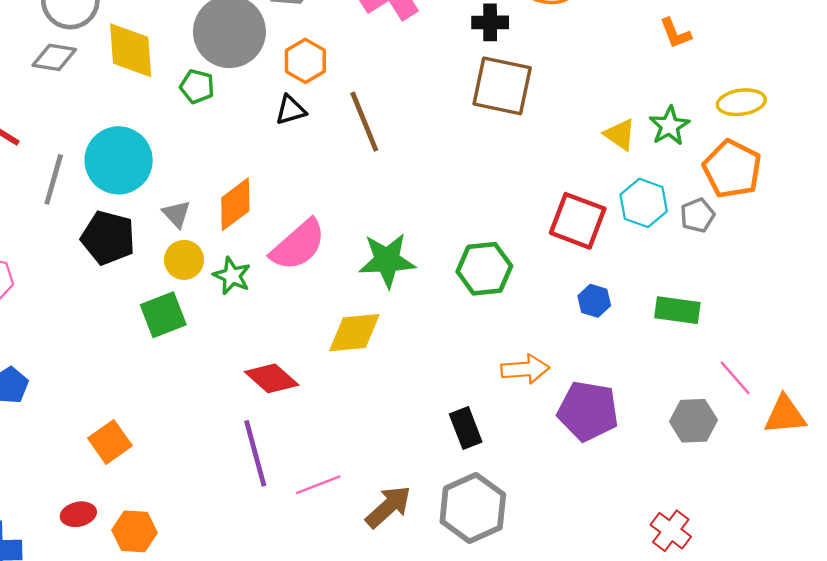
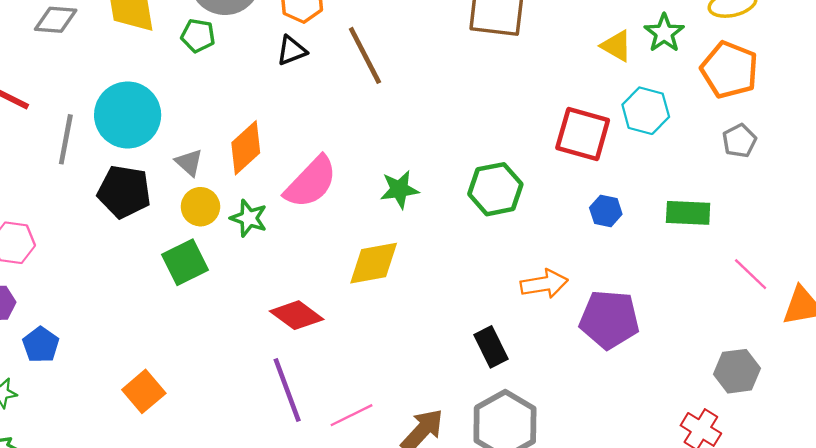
gray pentagon: (697, 215) -> (739, 141), moved
green star: (387, 260) -> (399, 189), size x0.7
gray hexagon: (693, 421) -> (737, 371), moved

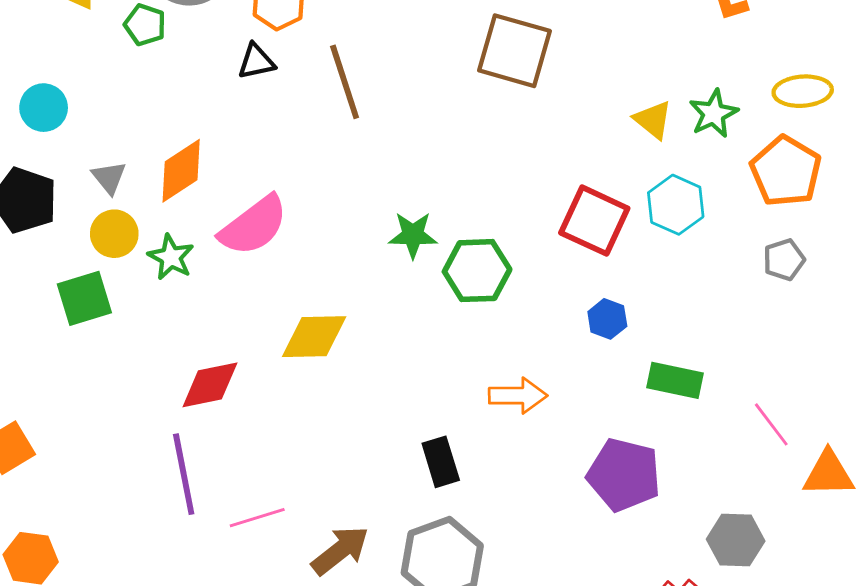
cyan circle: (128, 115) -> (44, 108), size x0.6
green star: (399, 189) -> (413, 235), moved
green rectangle: (688, 213) -> (675, 380), moved
red diamond: (297, 315) -> (210, 385), turned -57
purple pentagon: (609, 319) -> (624, 475), moved

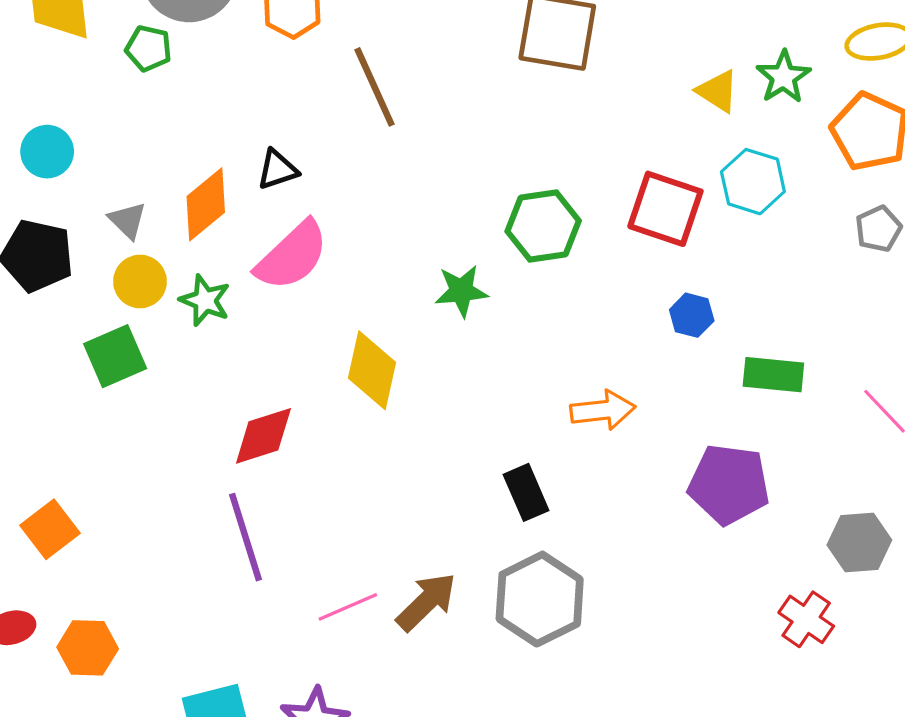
black triangle: (256, 61) -> (277, 170), moved
green star: (413, 235) -> (461, 291), moved
green hexagon: (477, 271) -> (543, 226), moved
yellow diamond: (314, 337) -> (372, 370), turned -70
pink line: (257, 518) -> (348, 607), moved

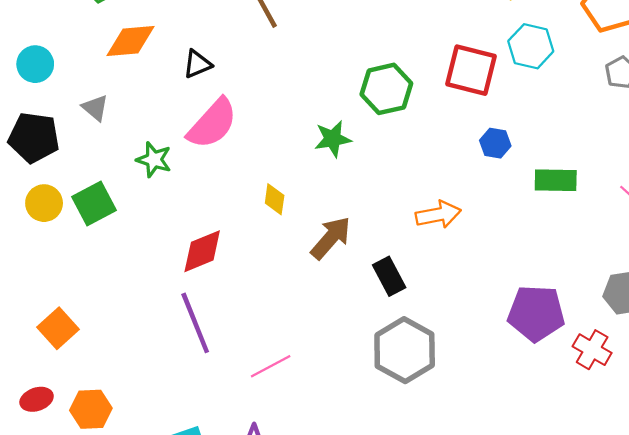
orange diamond: (206, 204) -> (131, 41), moved, turned 39
yellow circle: (140, 281) -> (44, 203), moved
yellow diamond: (372, 370) -> (275, 199), size x0.6
purple pentagon: (729, 484) -> (536, 313), moved
brown arrow: (426, 602) -> (331, 238), moved

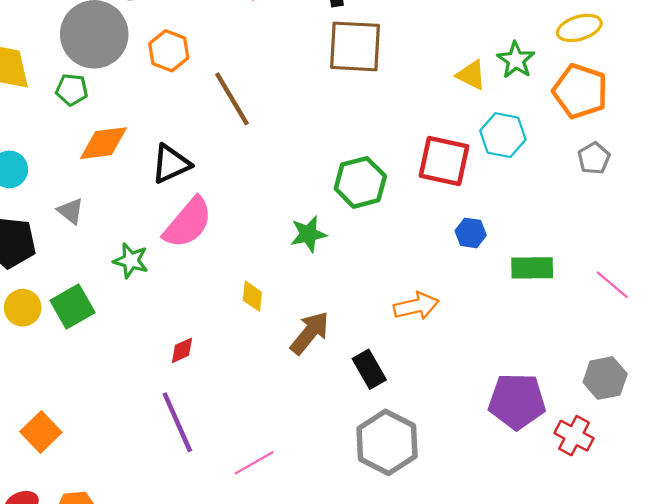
black triangle: (197, 64) -> (171, 164), size x1.4
red diamond: (202, 251) -> (182, 350), size x0.6

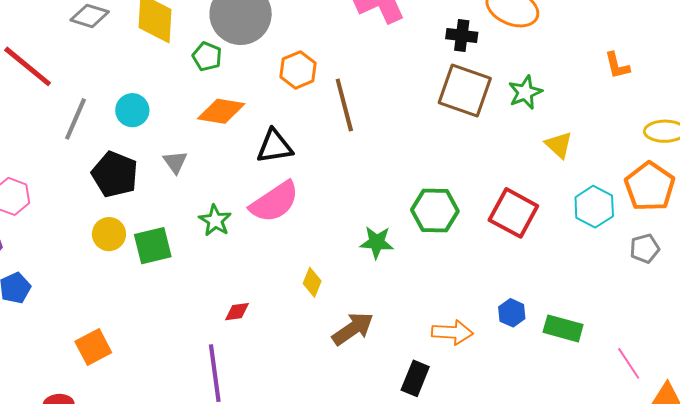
orange hexagon: (169, 51) -> (298, 70), moved
green star: (516, 60) -> (525, 92), moved
cyan hexagon: (503, 135) -> (594, 207), moved
blue hexagon: (471, 233) -> (512, 313), moved
black rectangle: (369, 369) -> (415, 378), moved, turned 36

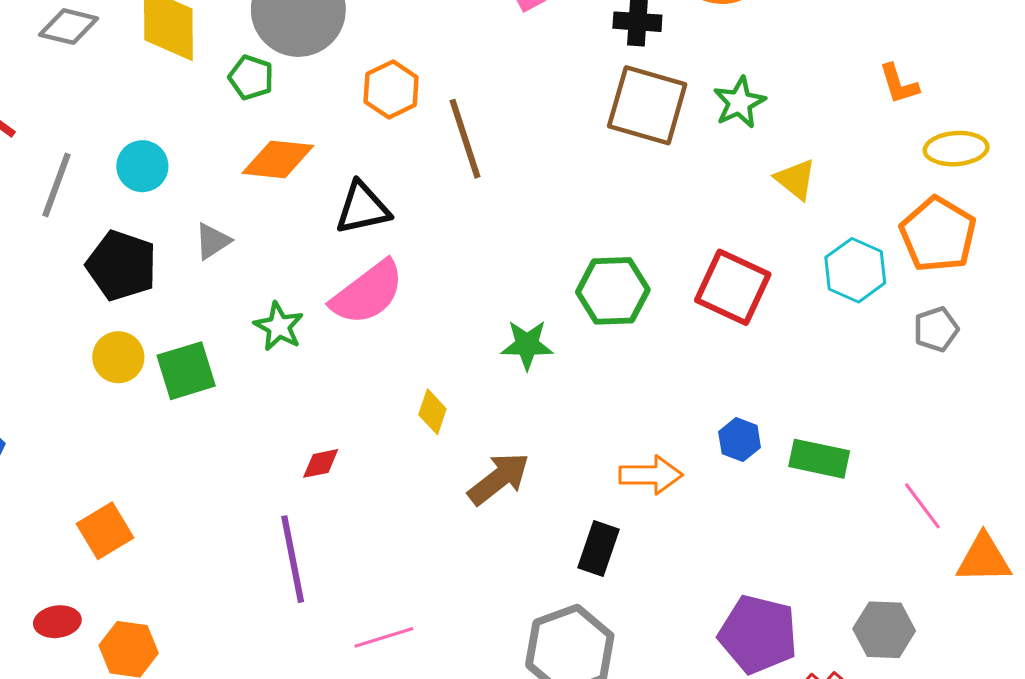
orange L-shape: (617, 66) -> (899, 84), moved
gray triangle: (175, 162) -> (213, 241), turned 36

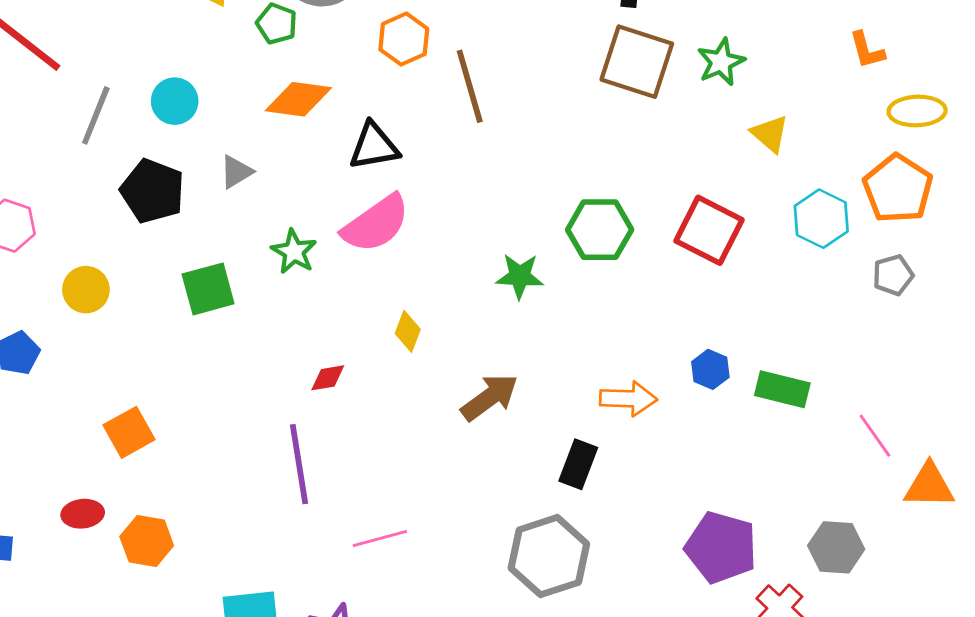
yellow circle: (118, 357) -> (86, 290), moved
yellow diamond: (432, 412) -> (408, 331), moved

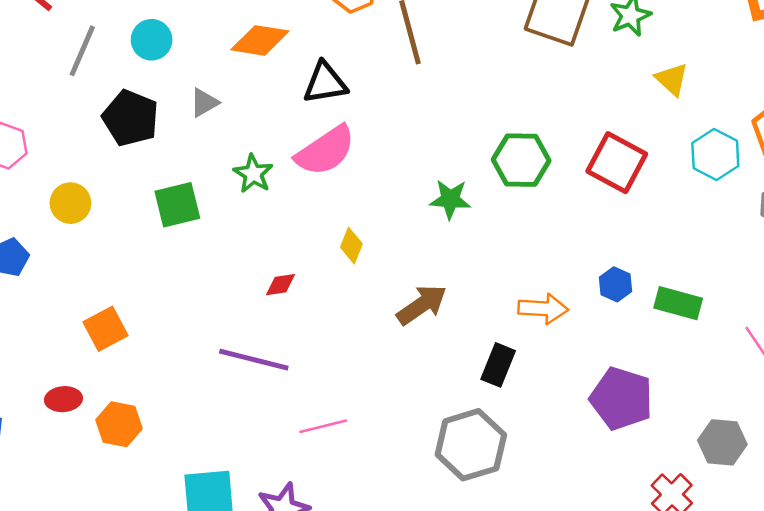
purple line: (299, 464) -> (254, 360), turned -68
purple pentagon: (721, 547) -> (621, 399), moved

